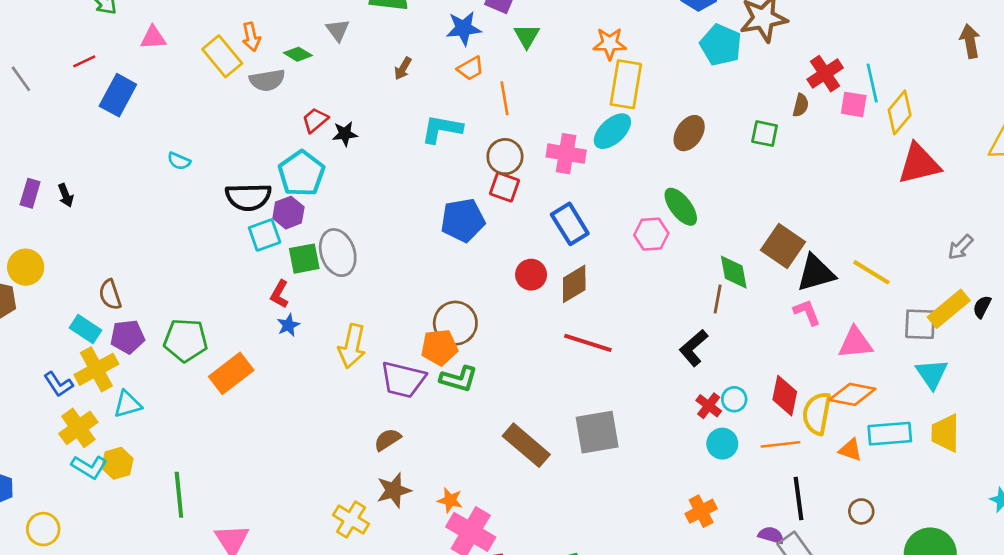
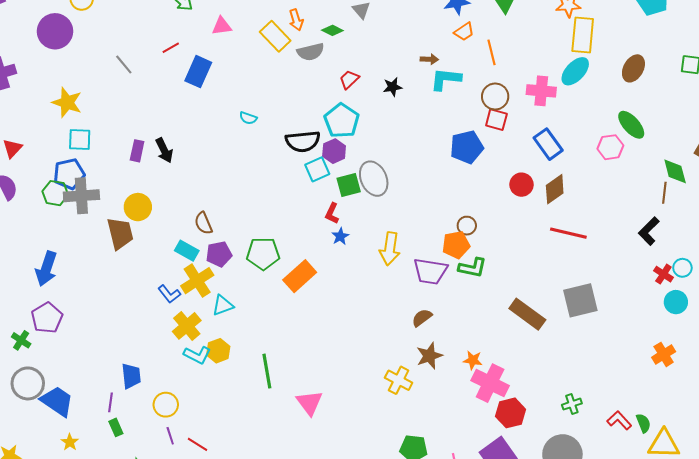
brown arrow: (403, 68) -> (429, 59), moved, turned -114
black star: (345, 134) -> (392, 87), moved
black arrow: (66, 195) -> (164, 150), size x1.4
brown circle: (455, 323) -> (467, 226), size x0.6

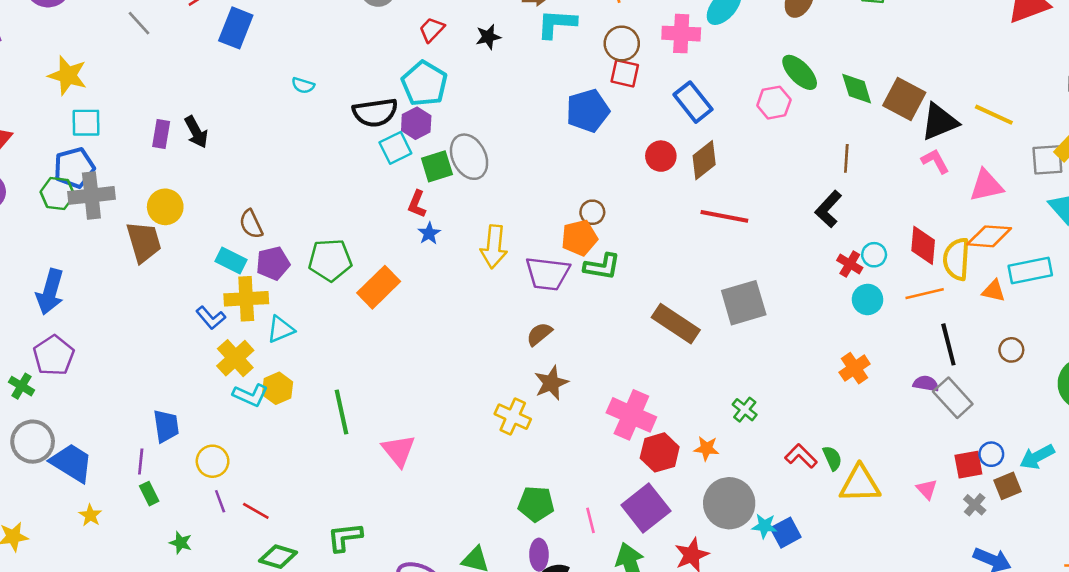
green diamond: (675, 171) -> (857, 89), moved
yellow cross: (197, 281) -> (246, 299), turned 32
orange star: (473, 360) -> (706, 448), moved
green cross: (572, 404) -> (745, 410), moved, turned -30

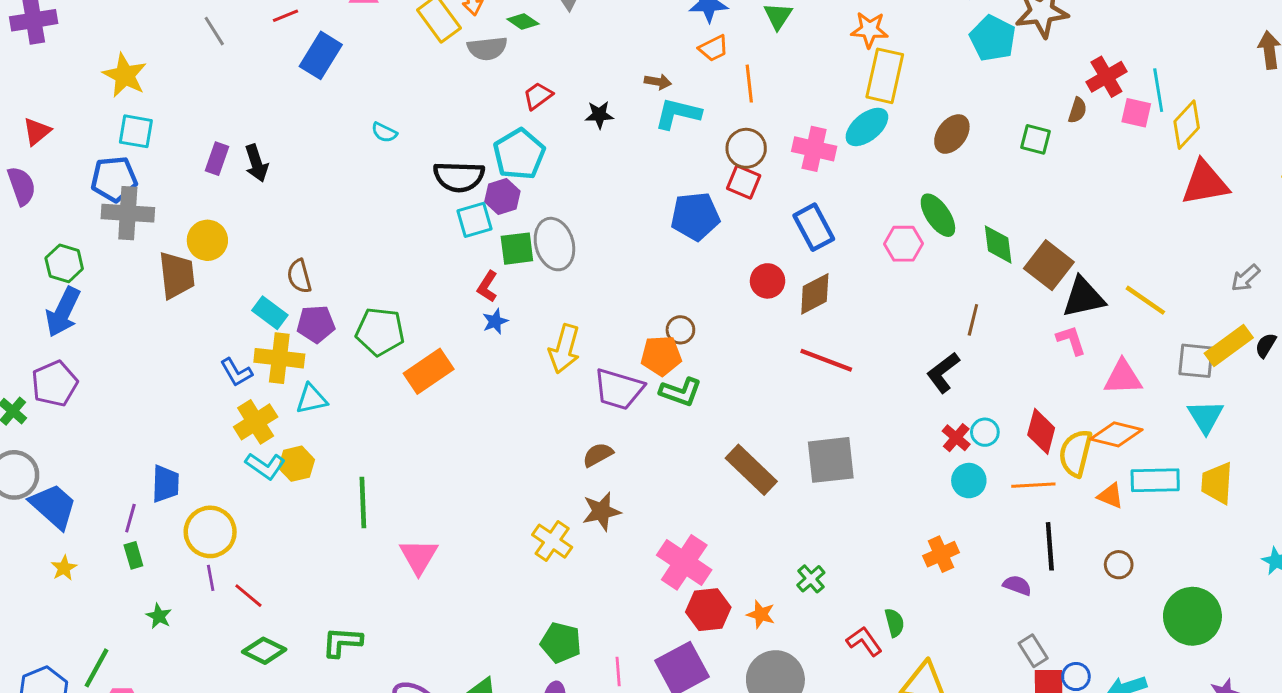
green hexagon: (57, 193) -> (64, 263), moved
gray rectangle: (953, 398) -> (1033, 651), moved, size x0.7
green semicircle: (832, 458) -> (894, 623), moved
yellow circle: (213, 461) -> (210, 532), size x1.4

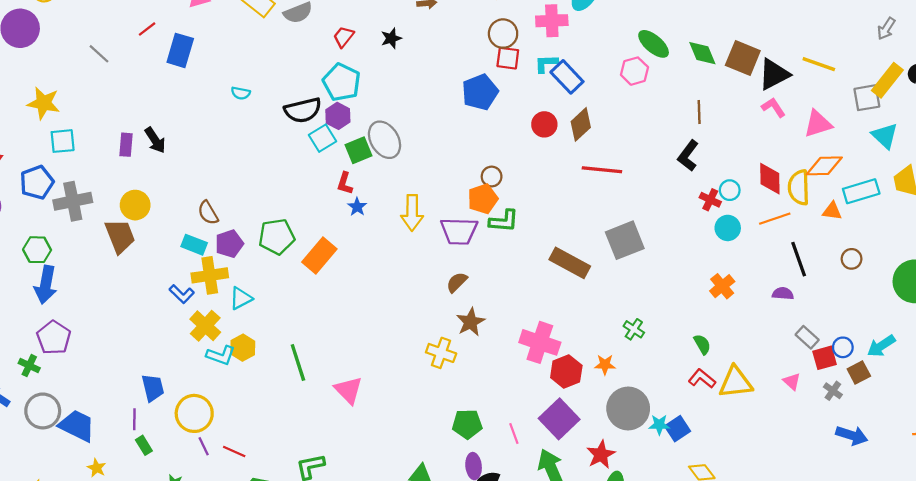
cyan L-shape: (678, 114) -> (546, 63), moved, size x0.7
blue pentagon: (114, 179) -> (37, 182), moved
red L-shape: (864, 641) -> (702, 379), moved

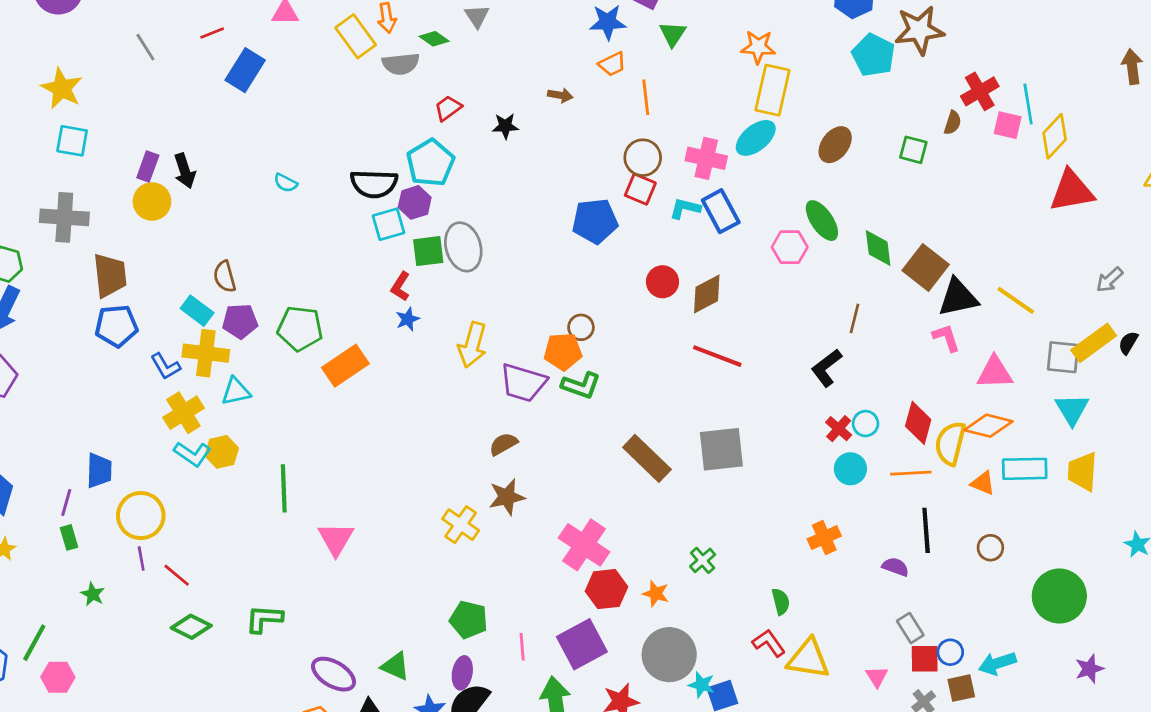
blue rectangle: (567, 77) -> (721, 211), moved
cyan semicircle: (241, 93) -> (286, 183), moved
blue pentagon: (37, 182) -> (116, 326), moved
yellow circle: (135, 205) -> (152, 202), moved

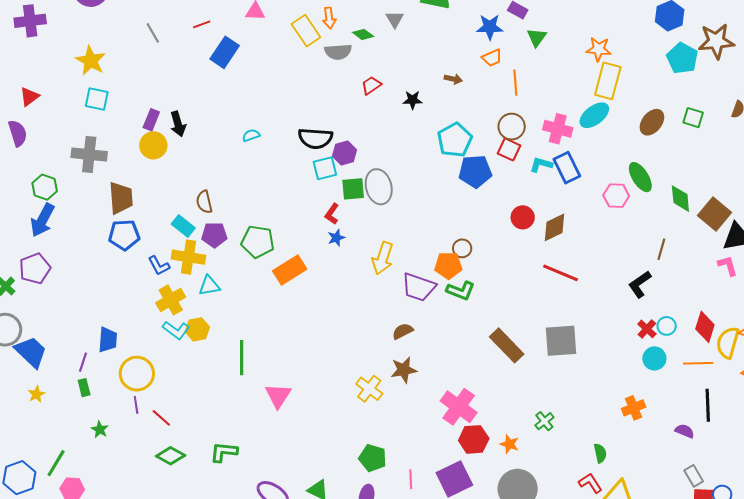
green square: (913, 150) -> (693, 118), moved
cyan pentagon: (430, 163) -> (455, 140), moved
cyan semicircle: (286, 183) -> (251, 135), turned 132

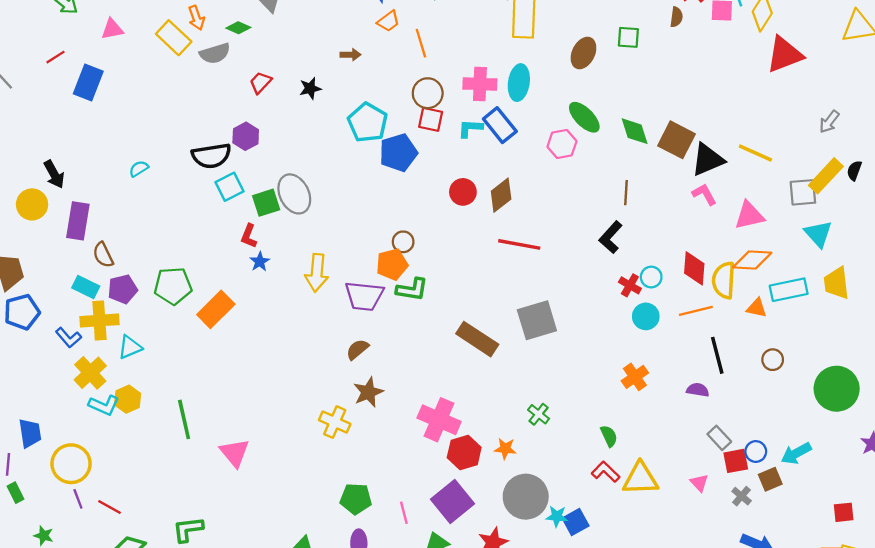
cyan ellipse: (594, 115) -> (519, 83), moved, turned -32
purple rectangle: (151, 120) -> (78, 221), moved, size x1.5
purple hexagon: (344, 153) -> (246, 136), moved

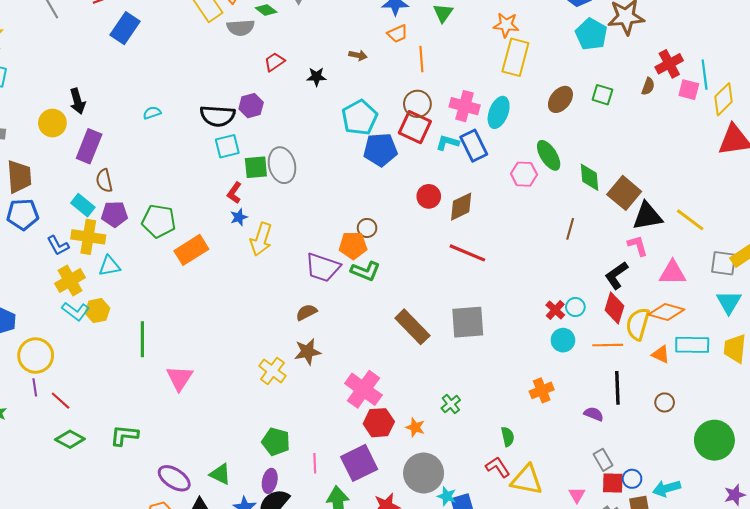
red square: (431, 119) -> (415, 127), size x1.4
black L-shape: (611, 237) -> (616, 275), moved
yellow arrow: (317, 273) -> (261, 239), moved

